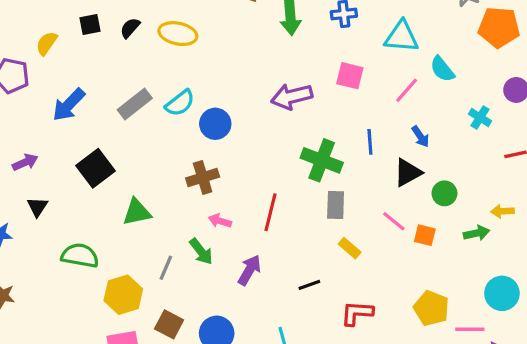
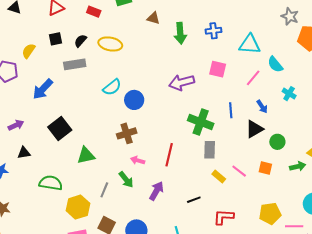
gray rectangle: (135, 104) -> (75, 64), moved, turned 30
cyan cross: (480, 117) -> (289, 94), moved
black triangle: (37, 207) -> (24, 153), turned 48
pink line: (394, 221) -> (239, 171), moved
yellow pentagon: (431, 308) -> (270, 213), turned -30

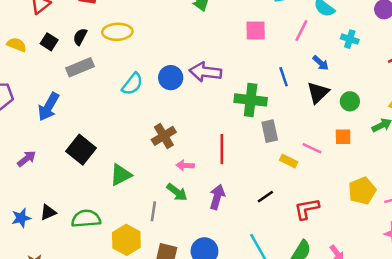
black square: (56, 39) -> (49, 42), turned -32
yellow semicircle: (29, 51) -> (17, 45), moved, turned 91
purple arrow: (182, 82) -> (205, 72), moved, turned 35
blue circle: (134, 100) -> (171, 78), moved
black triangle: (24, 153) -> (48, 212), moved

